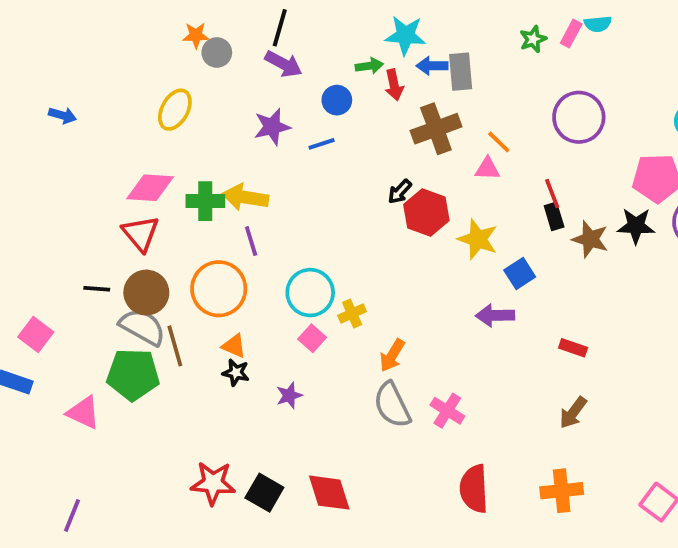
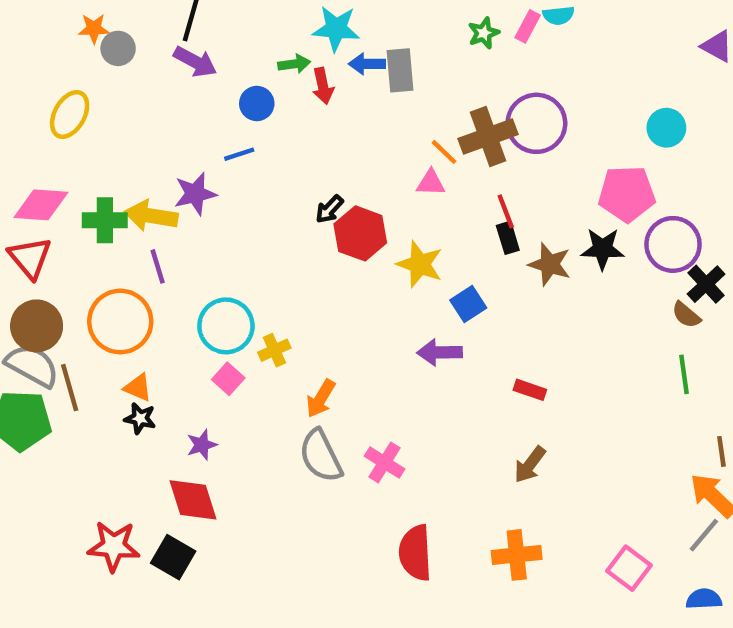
purple star: (272, 127) -> (195, 194), moved
brown cross: (436, 129) -> (488, 137), moved
red diamond: (329, 493) -> (193, 500), moved

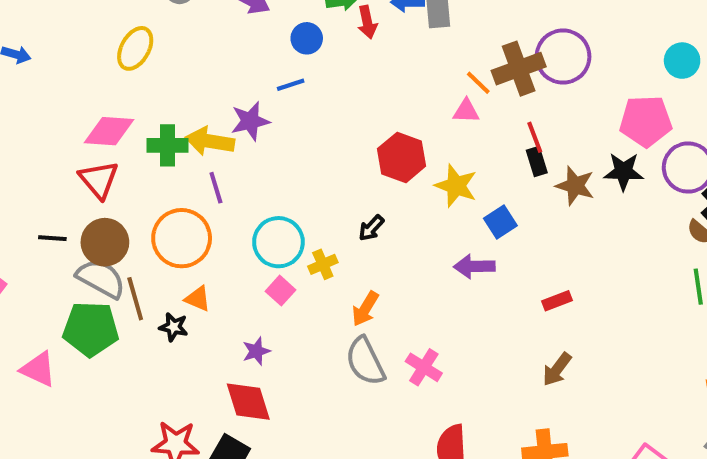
black arrow: (329, 209) -> (371, 228), moved
red rectangle: (530, 390) -> (557, 301), turned -40
black star: (140, 418) -> (174, 327), moved

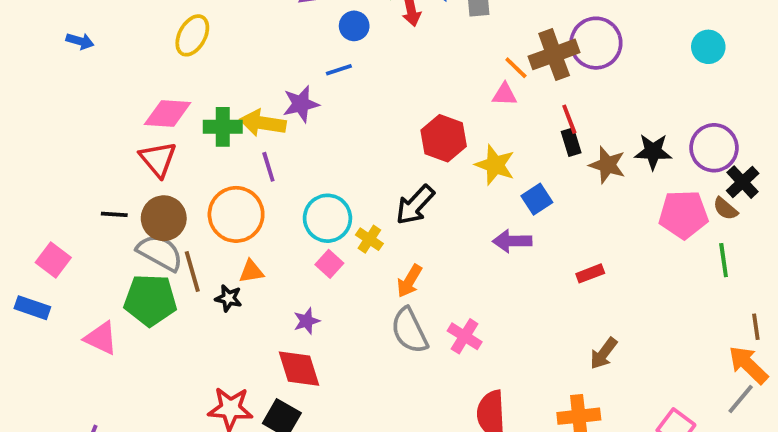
pink pentagon: (646, 121) -> (684, 214), moved
black arrow: (371, 228) -> (415, 205), size x1.6
yellow cross: (323, 264) -> (369, 239), turned -32
orange triangle: (198, 299) -> (251, 272), turned -32
brown arrow: (557, 369) -> (604, 353), moved

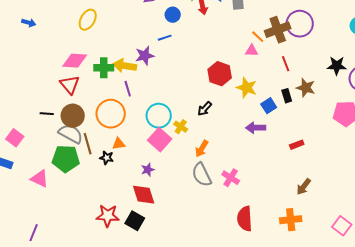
black rectangle: (571, 142) -> (287, 96), moved
black star: (653, 152) -> (337, 66), moved
black arrow: (415, 205) -> (205, 109), size x0.7
pink square: (329, 264) -> (160, 140), size x1.6

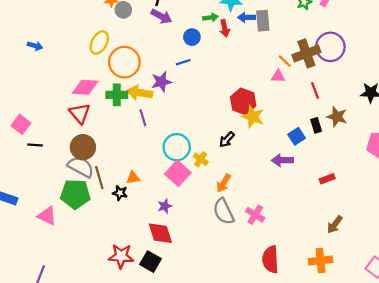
yellow star: (247, 88) -> (253, 117), moved
black line: (47, 114) -> (35, 145), moved
orange circle: (111, 114) -> (124, 62), moved
pink square: (15, 138) -> (21, 124), moved

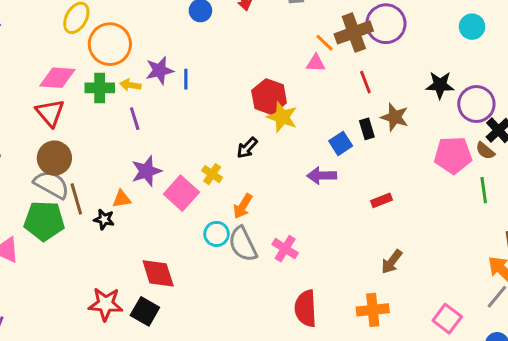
blue line: (183, 62) -> (186, 79), moved, turned -72
yellow arrow: (140, 93) -> (130, 85), size x0.6
cyan circle: (177, 147) -> (217, 234), moved, size x0.7
purple star: (165, 206) -> (146, 171), moved, size x1.5

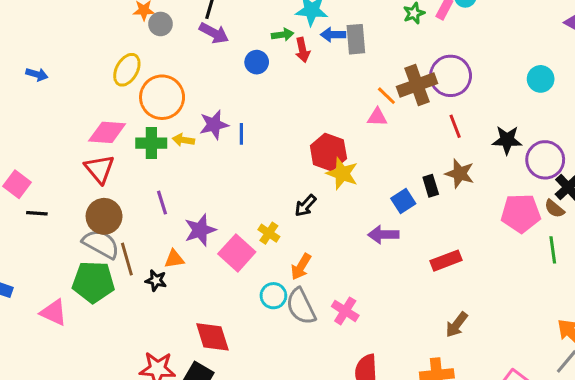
red line: (365, 82) -> (455, 126), moved
purple line: (135, 119) -> (162, 203), moved
red rectangle: (382, 200) -> (446, 261), size x1.4

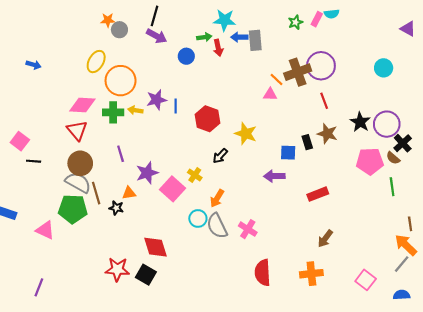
black star: (507, 140) -> (360, 122), moved, turned 30
red hexagon: (328, 152) -> (207, 119), moved
blue square: (403, 201) -> (288, 153), turned 35

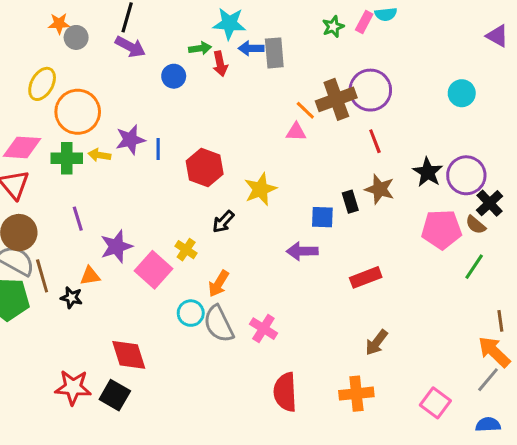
yellow star: (246, 134) -> (260, 189), turned 30
green line: (392, 187) -> (474, 267), turned 42

